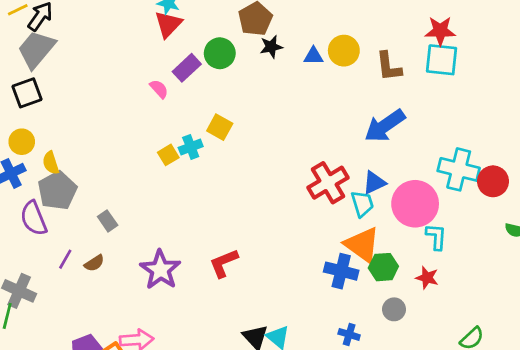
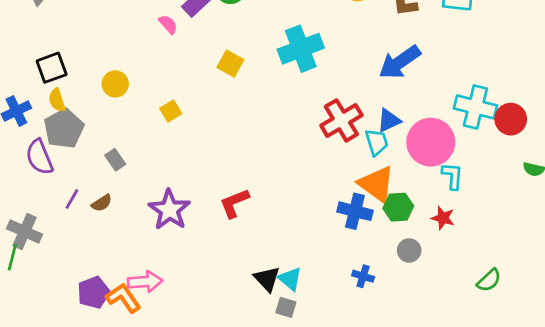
black square: (27, 93) -> (52, 68), moved
yellow circle: (22, 142) -> (115, 84), moved
cyan cross: (191, 147) -> (301, 49), moved, size x1.8
yellow square: (168, 155) -> (171, 111), moved

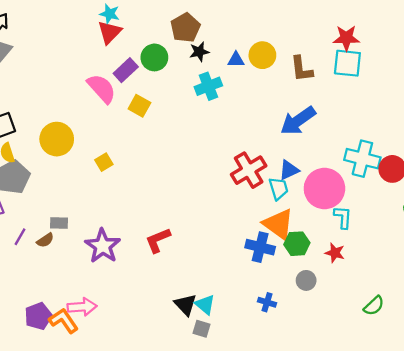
pink semicircle: (168, 24) -> (102, 89), size x1.8
cyan cross: (301, 49) -> (208, 86), moved, size x0.7
yellow square: (230, 64) -> (139, 106), moved
yellow circle: (115, 84) -> (57, 139), size x1.5
gray rectangle: (115, 160) -> (59, 223), moved, turned -54

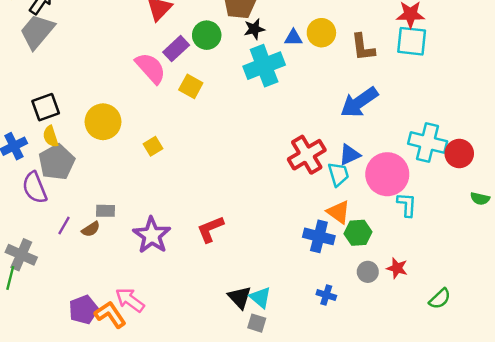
cyan cross: (208, 86) -> (264, 66), size x1.4
orange triangle: (279, 224) -> (338, 212), size x0.7
red star: (335, 253) -> (397, 268), moved
pink arrow: (82, 307) -> (130, 300), turned -140

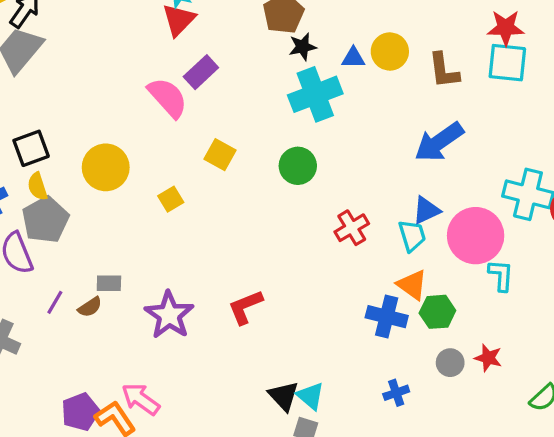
green circle: (207, 35) -> (298, 166), moved
yellow square: (191, 86) -> (220, 155), moved
red cross: (307, 155) -> (352, 228), moved, size x0.7
blue cross: (326, 295) -> (396, 393), turned -36

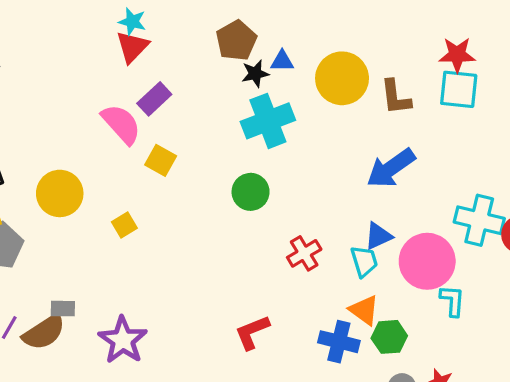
yellow circle: (390, 52) -> (342, 78), size x1.4
blue triangle: (353, 58) -> (282, 61), moved
yellow square: (220, 155) -> (161, 160), moved
brown semicircle: (90, 307) -> (44, 332), size x1.8
red L-shape: (245, 307) -> (252, 332), moved

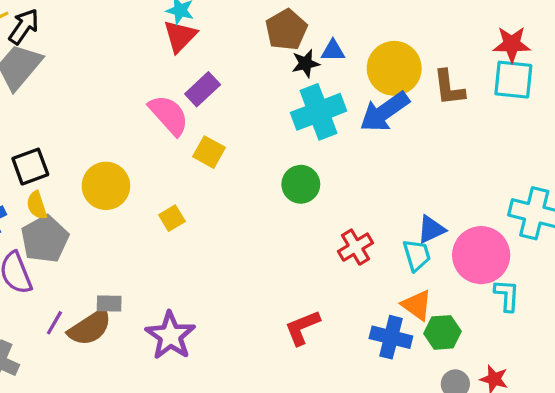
blue arrow: (391, 168) -> (385, 112), moved

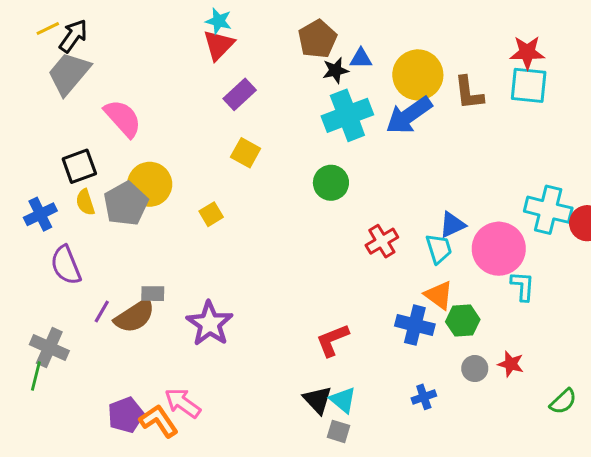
pink semicircle: (169, 115) -> (123, 118), moved
gray pentagon: (45, 239) -> (126, 204), moved
red L-shape: (302, 328) -> (332, 340), moved

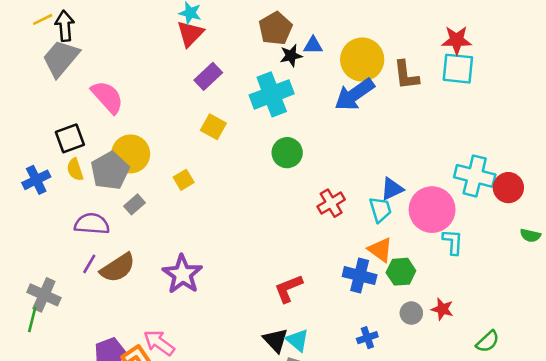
black arrow: (73, 36) -> (65, 26), turned -40
cyan cross: (347, 115) -> (272, 94), moved
purple semicircle: (66, 265) -> (92, 224), moved, turned 116
gray rectangle: (153, 294) -> (135, 204), moved, turned -42

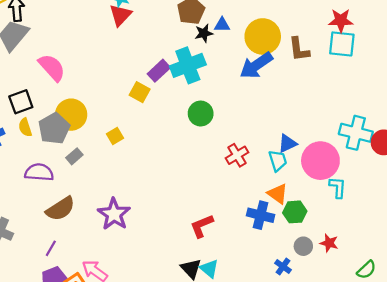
purple rectangle: (208, 76) -> (159, 71), moved
purple line: (89, 264) -> (51, 248), moved
blue cross: (367, 338) -> (283, 267), moved, turned -35

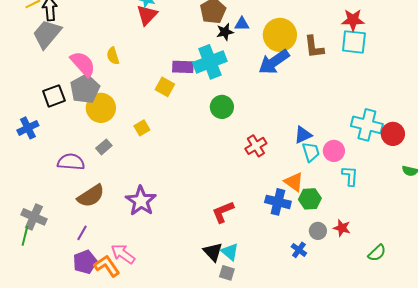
purple rectangle: (159, 71) -> (183, 67), turned 45
yellow semicircle: (25, 127) -> (113, 56), moved
gray pentagon: (54, 128) -> (85, 89), moved
cyan trapezoid: (278, 161) -> (311, 152), moved
pink circle: (320, 161) -> (334, 151), size x0.6

